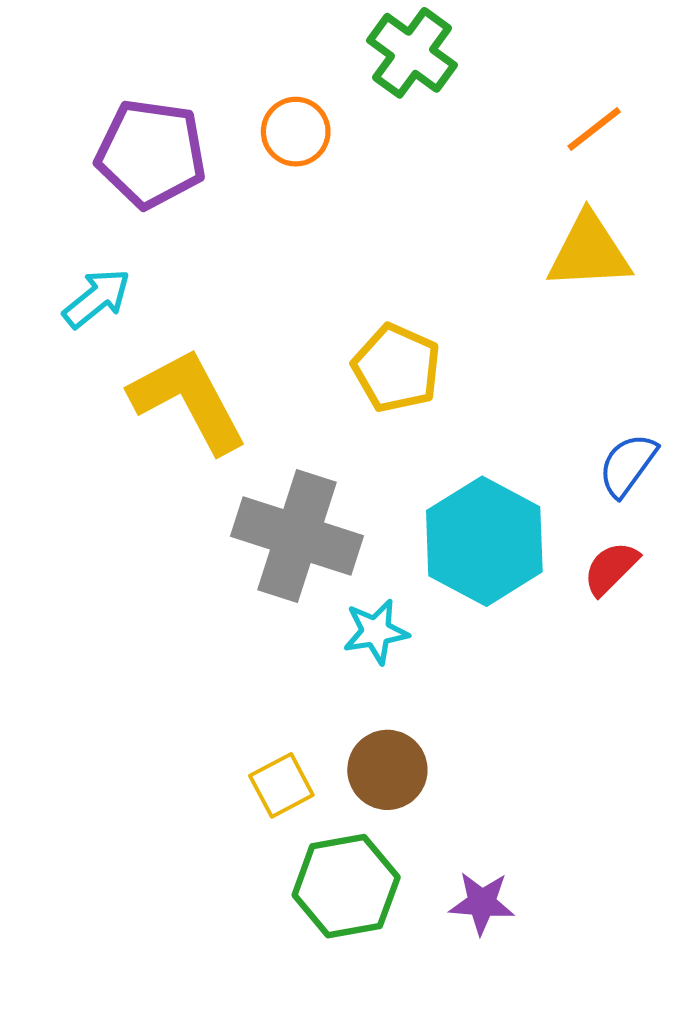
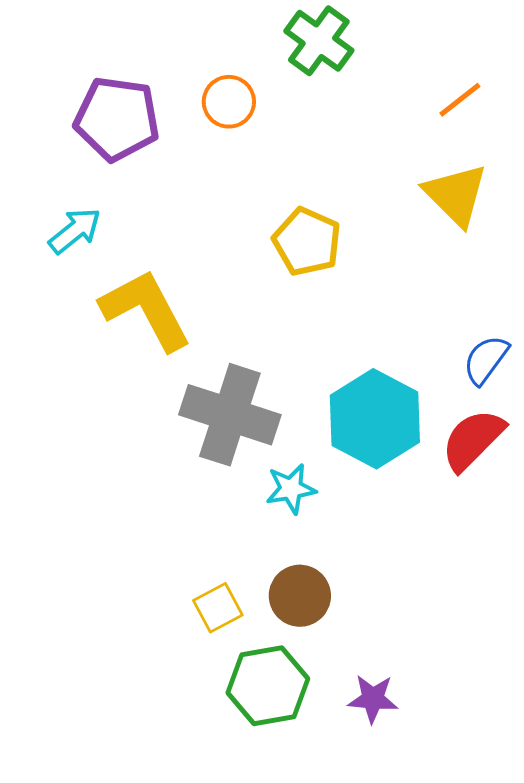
yellow triangle: (589, 252) -> (456, 195), turned 48
yellow pentagon: (396, 368) -> (307, 242), moved
red semicircle: (611, 568) -> (473, 440), size x1.5

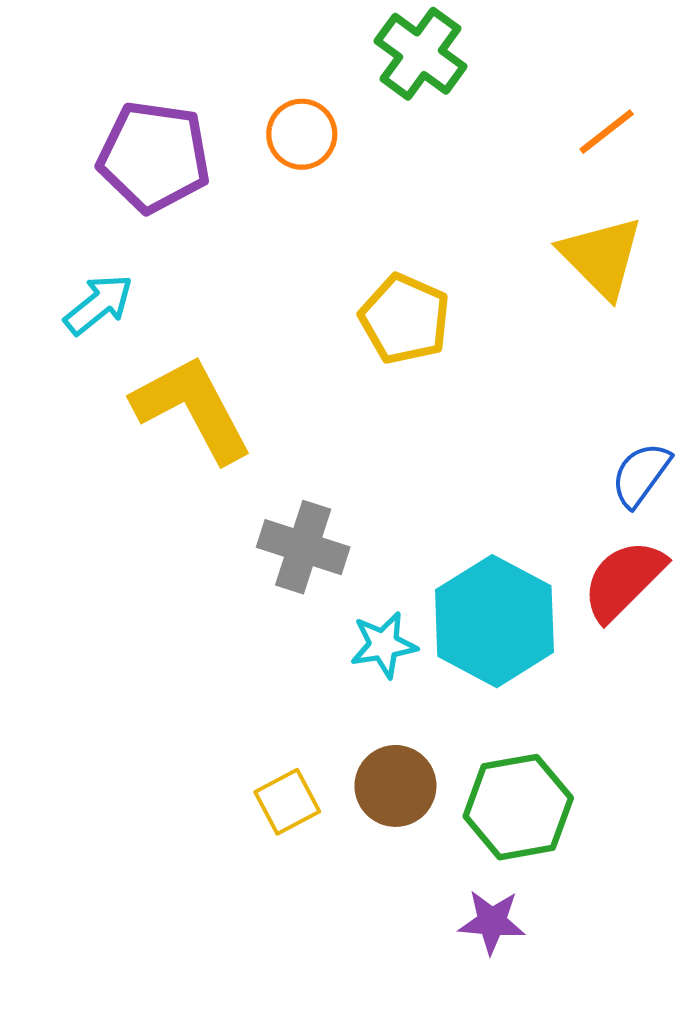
gray cross: (230, 415) -> (303, 547), size x0.7
cyan hexagon: (375, 419) -> (494, 621), moved
green hexagon: (268, 686) -> (518, 807), moved

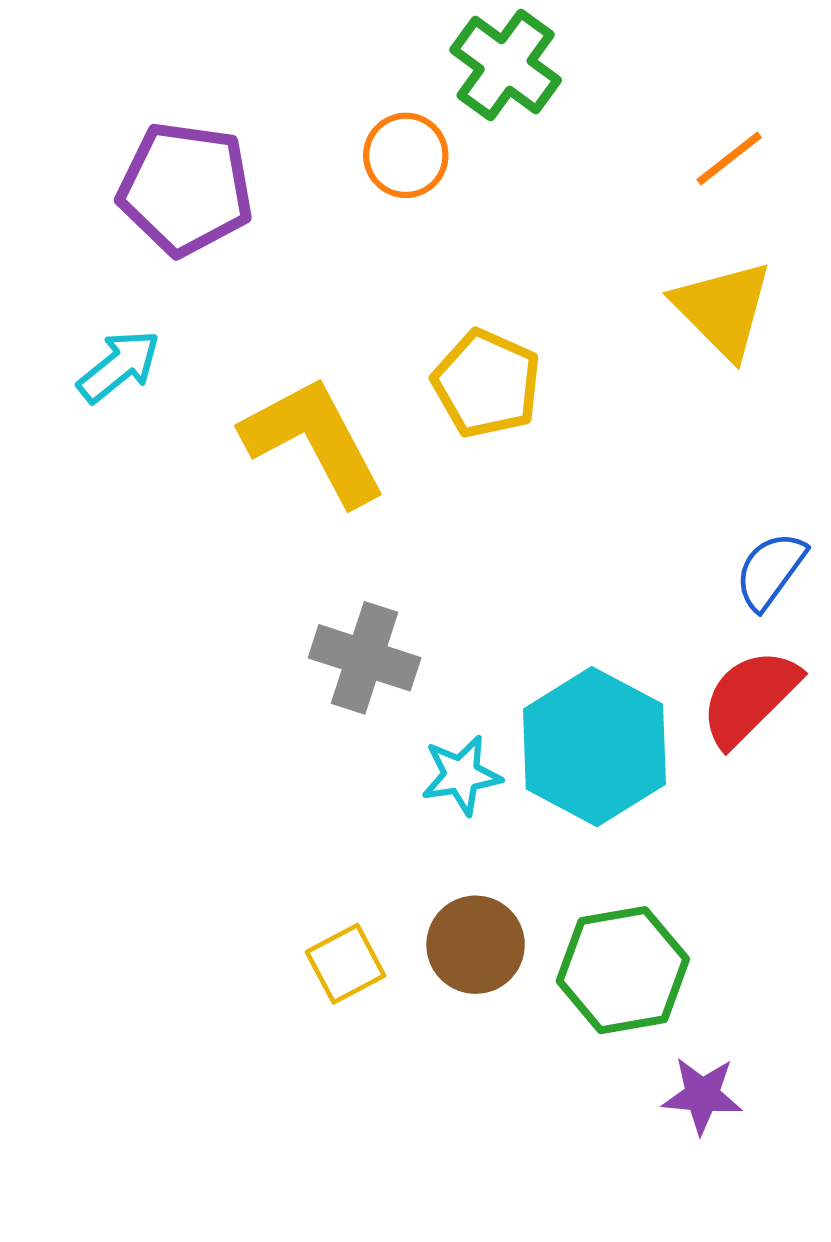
orange circle: (302, 134) -> (406, 155), moved
yellow L-shape: (192, 409) -> (314, 441), moved
purple star: (492, 922) -> (702, 1095), moved

